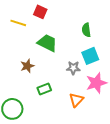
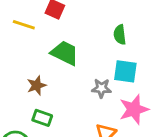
cyan square: (90, 56) -> (125, 71), turned 30
green rectangle: (44, 89) -> (42, 118), moved, turned 40

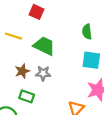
yellow line: (24, 25) -> (13, 36), moved
gray star: (101, 88) -> (43, 73), moved

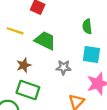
gray star: (43, 73) -> (63, 67), moved
green rectangle: (27, 96) -> (28, 90), size x1.5

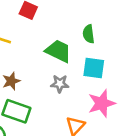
green trapezoid: (45, 41) -> (58, 51), moved

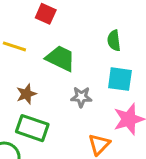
green trapezoid: (58, 51) -> (61, 58), moved

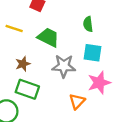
gray star: (81, 97) -> (64, 66), size x1.5

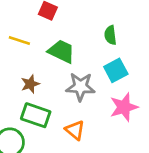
cyan square: (92, 53) -> (116, 70), turned -36
orange triangle: (77, 101) -> (75, 130), moved, turned -35

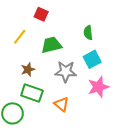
yellow line: (19, 41) -> (20, 37), turned -70
green trapezoid: (61, 51) -> (51, 45), turned -40

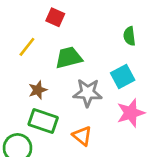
green semicircle: (88, 33) -> (129, 36), moved

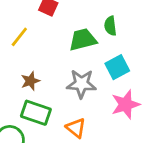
green semicircle: (129, 36) -> (110, 26), moved
green trapezoid: (69, 58) -> (83, 40), moved

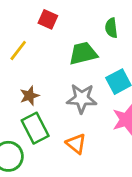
green semicircle: (110, 26) -> (111, 28), moved
green rectangle: (36, 113) -> (35, 128), turned 44

